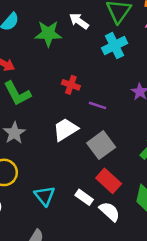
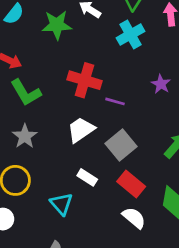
red cross: (71, 85) -> (84, 80), size x1.6
white rectangle: (84, 197) -> (87, 177), moved

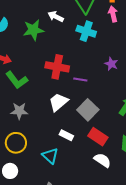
cyan cross: (131, 35) -> (86, 31), turned -36
gray star: (25, 136) -> (19, 111), turned -30

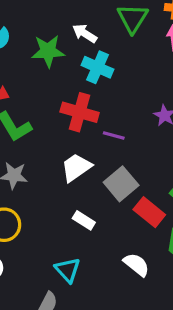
cyan cross: (86, 31) -> (98, 67), moved
red rectangle: (98, 137) -> (149, 212), moved
cyan triangle: (50, 156) -> (68, 270), moved

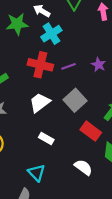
cyan cross: (98, 67) -> (51, 34), turned 36
purple line: (114, 136) -> (68, 66), moved, turned -32
gray square: (121, 184) -> (75, 100), moved

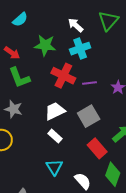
green star: (17, 24) -> (45, 45), moved
white rectangle: (46, 139) -> (55, 136), moved
cyan triangle: (37, 173) -> (54, 167), moved

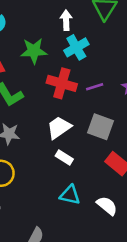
white arrow: (76, 25) -> (66, 20), turned 56
gray square: (89, 116) -> (100, 127), turned -30
cyan triangle: (54, 167) -> (70, 195), turned -36

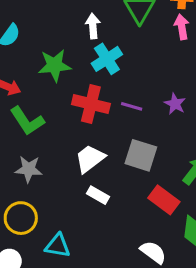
purple line: (95, 87) -> (132, 106), turned 36
cyan triangle: (70, 195) -> (58, 246), moved

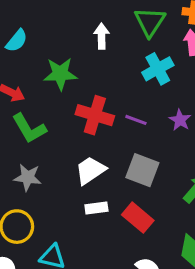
cyan cross: (107, 59) -> (158, 69), moved
white rectangle: (98, 195) -> (96, 208), turned -40
red rectangle: (164, 200) -> (138, 218), moved

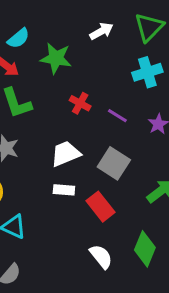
white arrow: (101, 36) -> (101, 31), turned 50
cyan semicircle: (17, 41) -> (18, 38), moved
red cross: (95, 115) -> (80, 103), size x0.6

